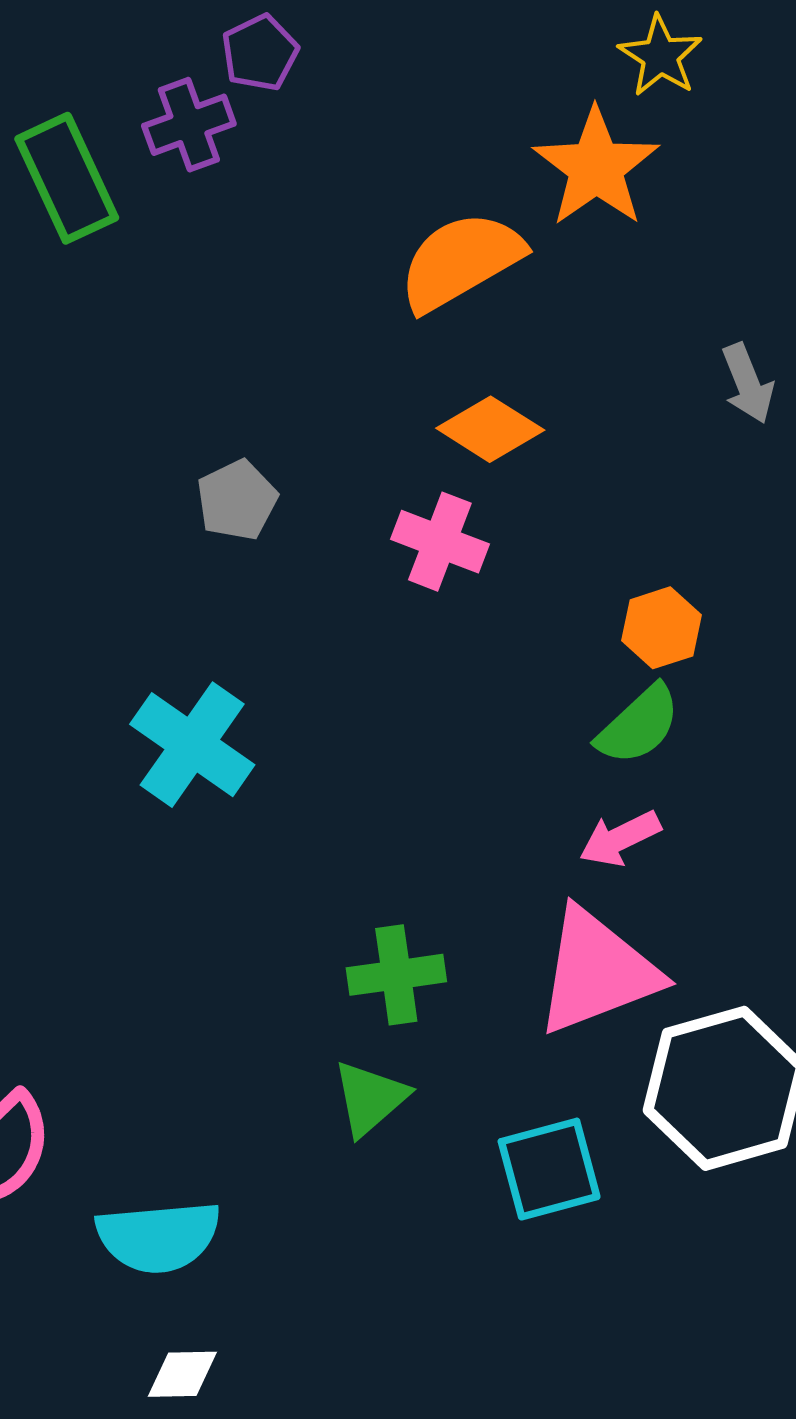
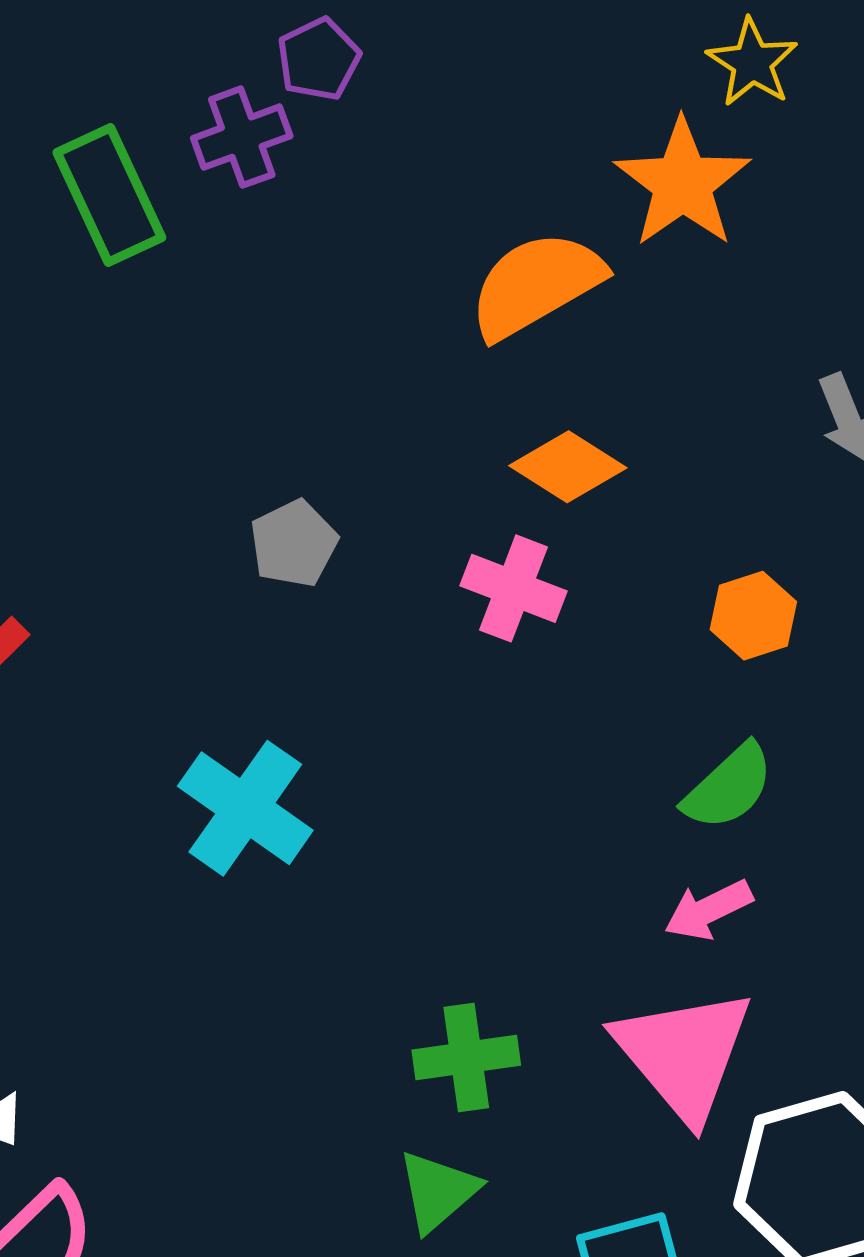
orange hexagon: (661, 628) -> (753, 616), moved
pink triangle: (597, 972) -> (684, 1054), turned -49

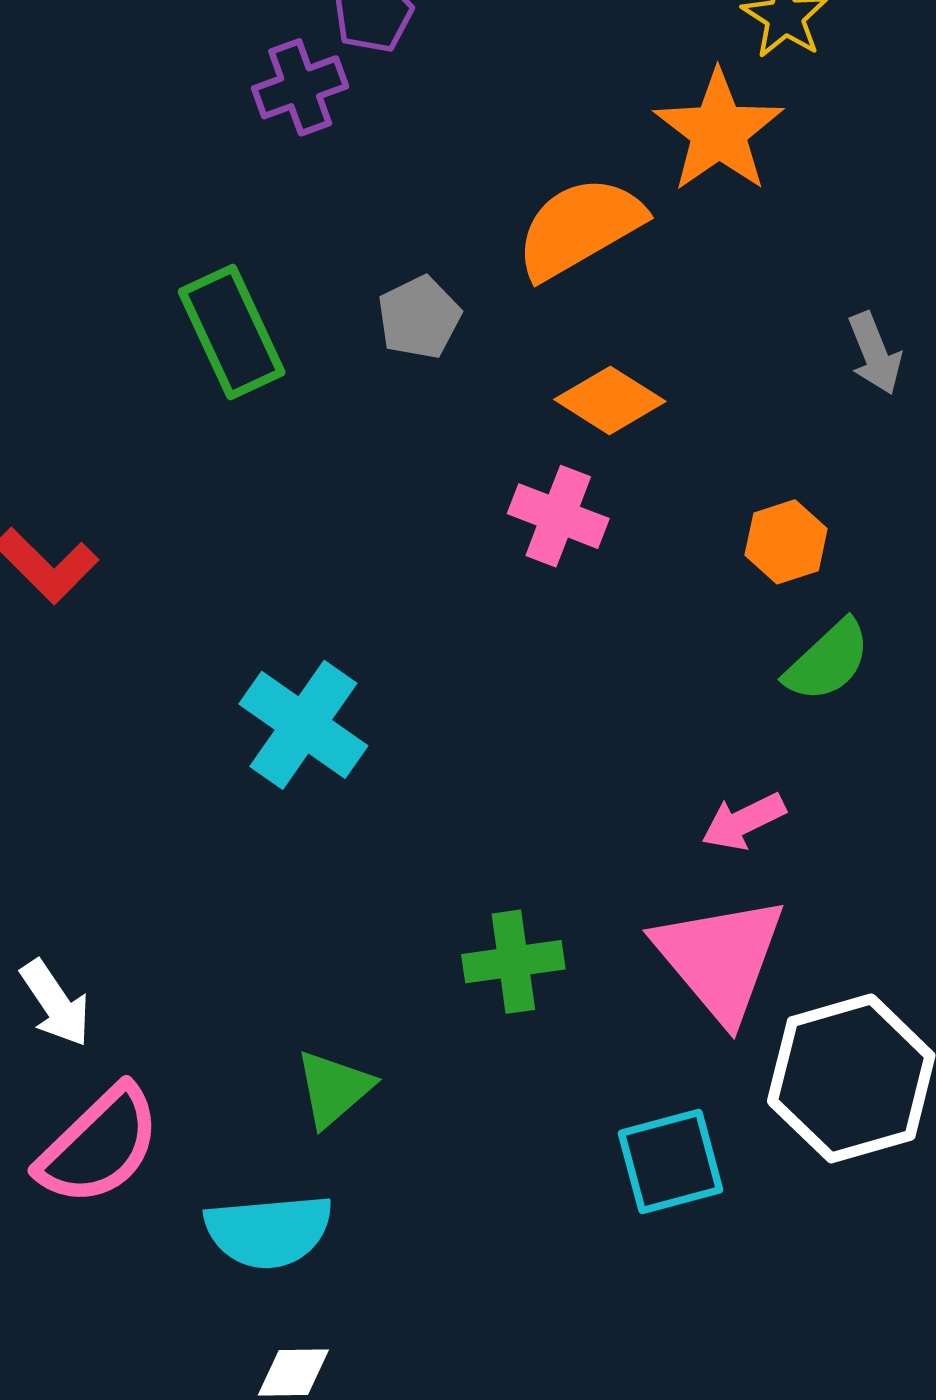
green rectangle: (109, 195) -> (232, 332), moved
gray pentagon: (294, 544) -> (419, 317), moved
green semicircle: (729, 787) -> (828, 661), moved
green triangle: (438, 1191) -> (334, 1089), moved

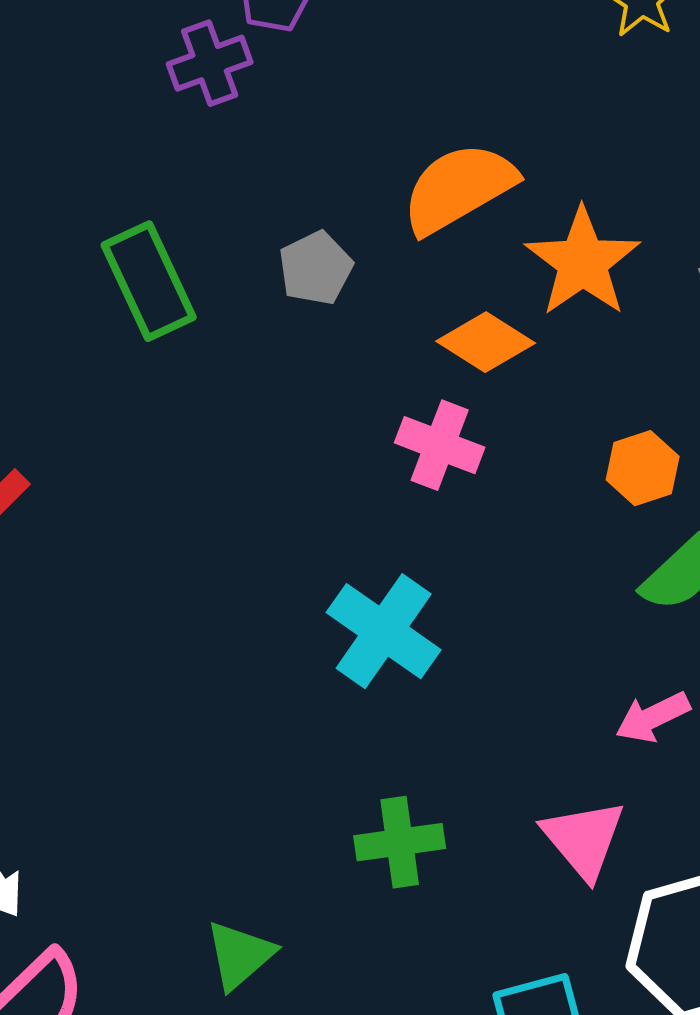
orange star: (719, 131) -> (583, 262), moved
cyan cross: (303, 725) -> (384, 631), moved
pink arrow: (743, 821) -> (653, 717), moved
pink triangle: (720, 958) -> (584, 839), size x0.7

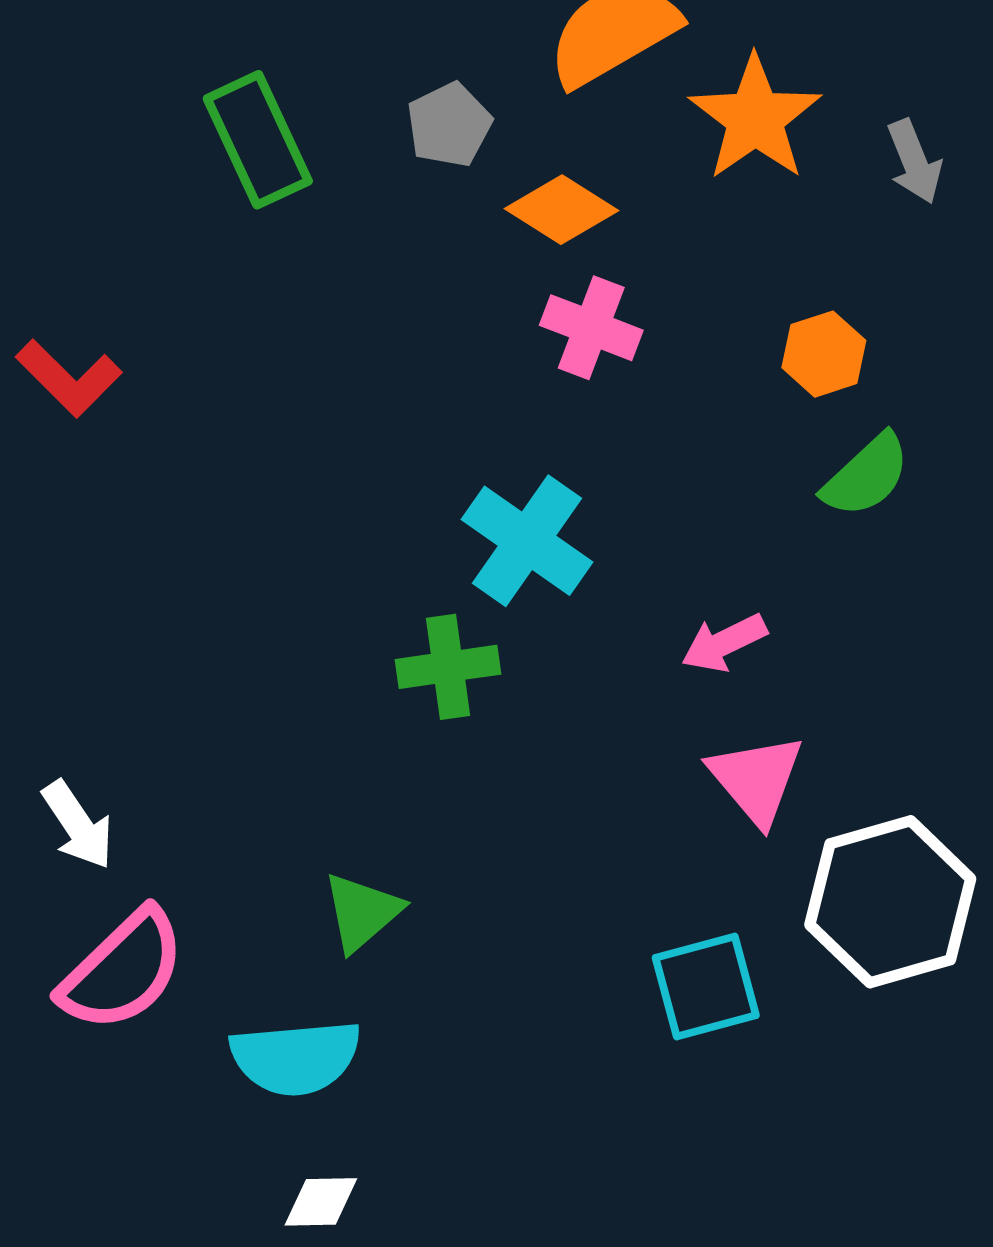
orange diamond: (486, 342) -> (561, 210), moved
pink arrow: (653, 717) -> (724, 643), moved
green cross: (400, 842) -> (448, 667), moved

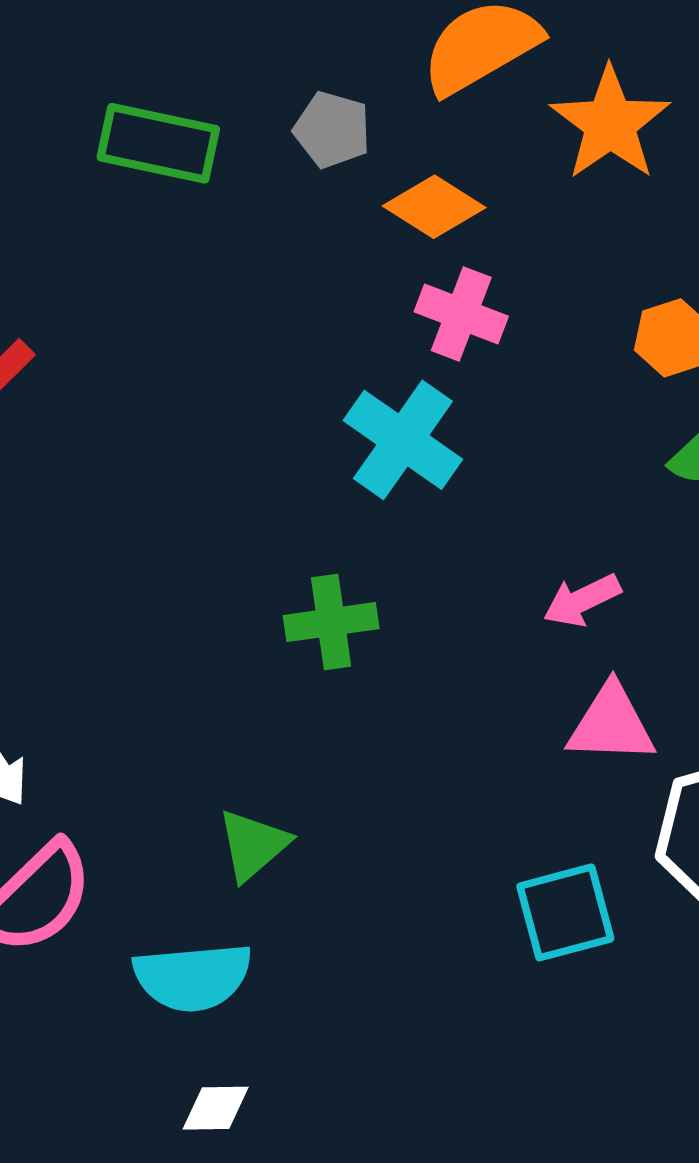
gray pentagon: (449, 125) -> (332, 130), turned -30
green rectangle: (258, 140) -> (158, 143), turned -53
cyan cross: (527, 541) -> (403, 440), moved
pink triangle: (756, 779) -> (611, 724), turned -48

